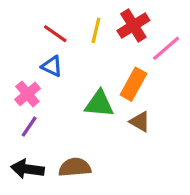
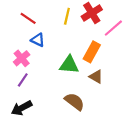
red line: (55, 34) -> (28, 18), moved
brown semicircle: (75, 167) -> (75, 102), moved, turned 42
black arrow: (27, 169) -> (22, 108), turned -36

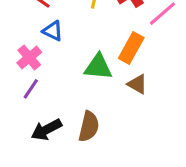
brown semicircle: (75, 102) -> (89, 126), moved, turned 66
black arrow: (22, 108) -> (46, 130), moved

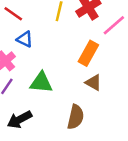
green triangle: (98, 67) -> (41, 83), moved
brown semicircle: (89, 126) -> (76, 117), moved

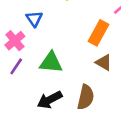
blue triangle: (25, 39) -> (34, 19), turned 30
black arrow: (20, 119) -> (50, 100), moved

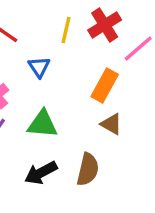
blue triangle: (34, 19) -> (39, 67), moved

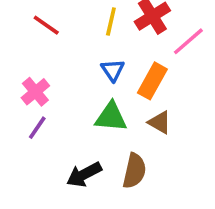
blue triangle: (39, 67) -> (113, 70), moved
green triangle: (42, 124) -> (111, 117), moved

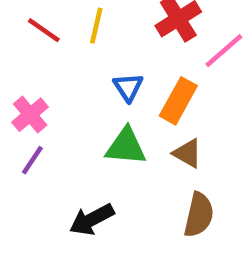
yellow line: (111, 22) -> (96, 26), moved
brown semicircle: (134, 171) -> (199, 215), moved

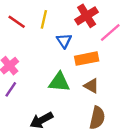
blue triangle: (128, 87) -> (64, 41), moved
orange rectangle: (178, 101) -> (87, 59), turned 50

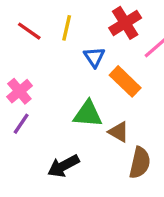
orange rectangle: (87, 59) -> (125, 81), turned 55
brown triangle: (91, 86) -> (119, 132), moved

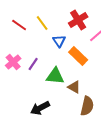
yellow line: (67, 28) -> (42, 23), turned -49
purple line: (21, 124) -> (33, 64), moved

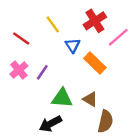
red line: (19, 25) -> (21, 38), moved
green triangle: (55, 76) -> (62, 98), moved

